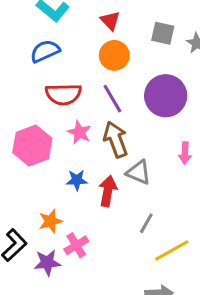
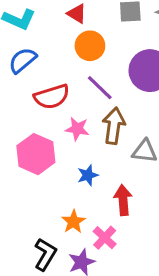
brown arrow: (116, 139) -> (114, 126), turned 44
red arrow: (108, 191) -> (123, 200), moved

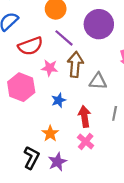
pink cross: (105, 238) -> (86, 141), moved

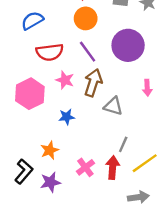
red arrow: (84, 116) -> (113, 168), moved

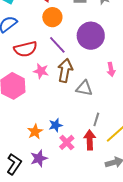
blue star: (67, 117) -> (56, 125), moved
black L-shape: (24, 171) -> (14, 164), moved

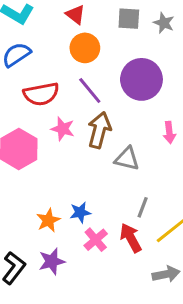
red arrow: (90, 140) -> (131, 238), turned -30

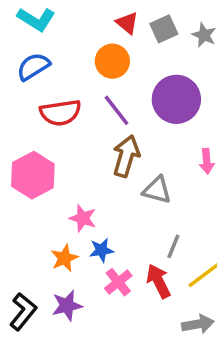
red triangle: (75, 15) -> (127, 23), moved
gray square: (129, 19) -> (164, 29), turned -30
pink star: (63, 129) -> (83, 218), moved

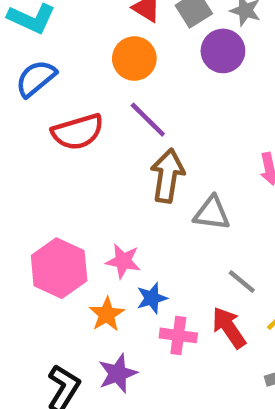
purple circle: (176, 99) -> (223, 51), moved, size x0.7
pink hexagon: (33, 175) -> (59, 268), moved
gray line: (173, 246) -> (242, 281), turned -65
pink cross: (118, 282) -> (178, 335), turned -36

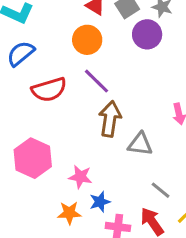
pink hexagon: (59, 268) -> (33, 158), moved
orange star: (107, 314) -> (69, 213), turned 30

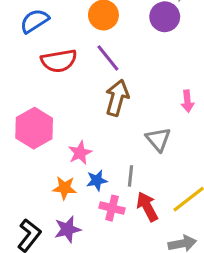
gray triangle: (140, 144) -> (158, 139), moved, turned 36
pink star: (80, 177) -> (80, 153), turned 30
gray line: (161, 190) -> (130, 176), moved, turned 50

